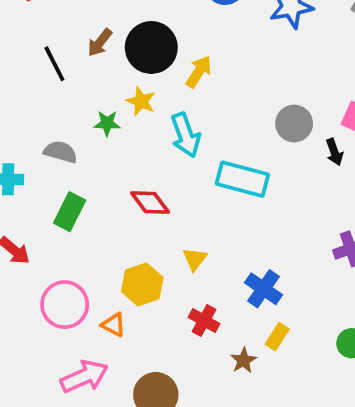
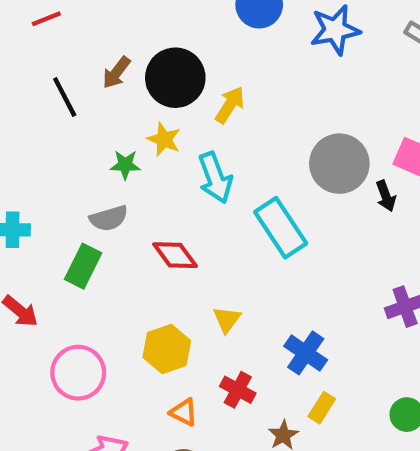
gray circle: (294, 124) -> (339, 164), size x1.4
gray semicircle: (60, 152) -> (109, 218), moved, turned 148
cyan rectangle: (242, 179) -> (281, 228), turned 42
orange triangle: (114, 325) -> (184, 412), moved

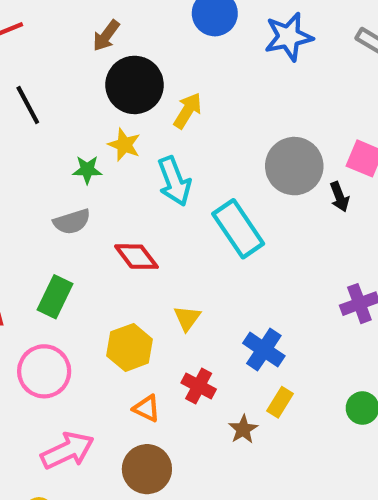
brown arrow: (116, 73) -> (106, 36), moved
green rectangle: (83, 266) -> (55, 297), moved

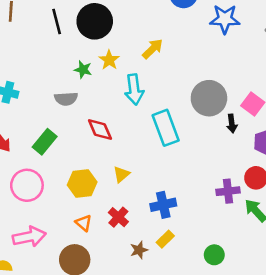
black circle: (135, 85) -> (95, 21), moved
blue cross: (264, 350) -> (163, 205), turned 30

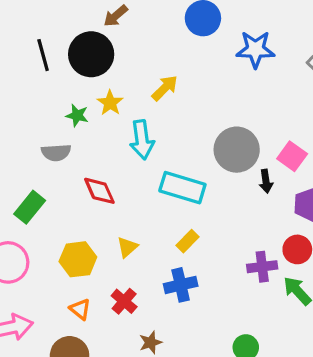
cyan rectangle: (166, 128) -> (182, 188), turned -52
yellow rectangle: (165, 239) -> (188, 241), moved

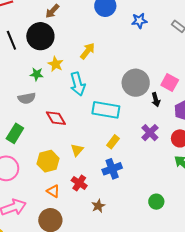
blue star: (255, 49) -> (139, 21), size x0.7
purple cross: (262, 267) -> (150, 133), moved, turned -30

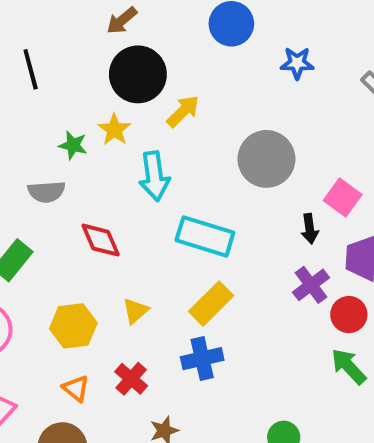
black circle: (40, 36) -> (138, 74), moved
gray circle: (136, 83) -> (266, 159), moved
purple cross: (150, 133) -> (311, 285), moved
yellow rectangle: (113, 142) -> (211, 304), size x1.5

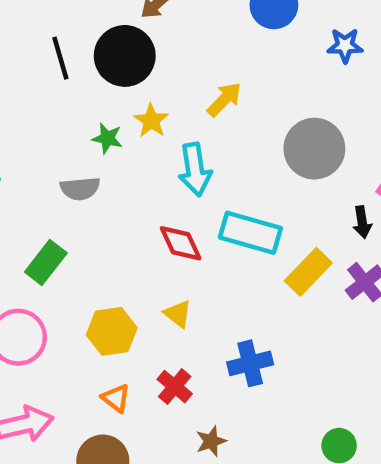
black circle: (138, 74) -> (125, 56), moved
red diamond: (101, 240) -> (181, 243), moved
yellow rectangle: (211, 304) -> (308, 272), moved
yellow triangle: (135, 311) -> (178, 314), turned -40

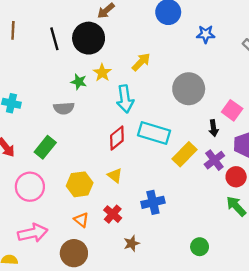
red diamond: (181, 243) -> (117, 138), turned 75

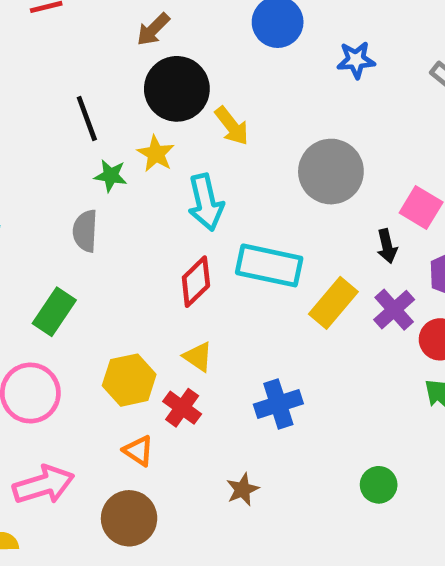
black circle: (89, 38) -> (177, 89), moved
black line: (54, 39) -> (87, 118), moved
yellow arrow: (141, 62) -> (232, 126), turned 102
gray semicircle: (64, 108) -> (85, 231), turned 102
red cross: (113, 214) -> (182, 408), moved

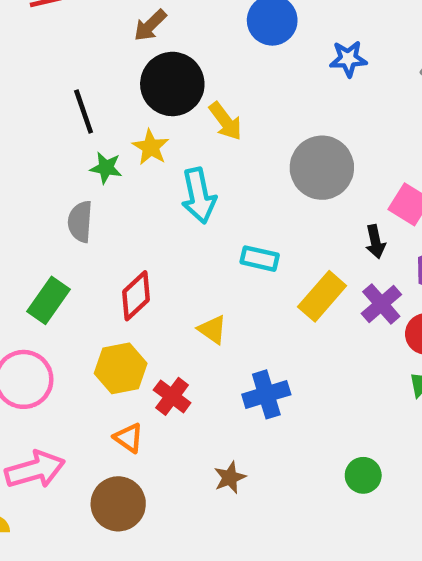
cyan rectangle: (269, 265) -> (260, 259), size x0.6
red diamond: (196, 282) -> (136, 296), moved
yellow triangle: (198, 357) -> (212, 330), moved

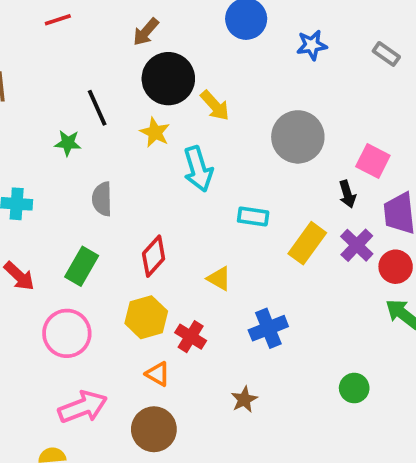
green star: (106, 168) -> (68, 143), moved

